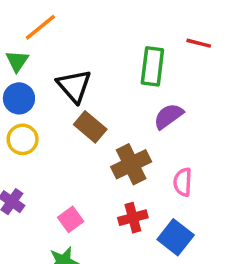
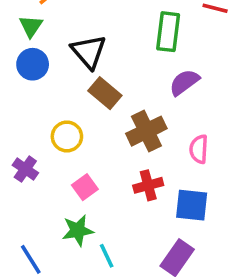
yellow circle: (23, 139) -> (67, 136), moved
blue square: (176, 237) -> (192, 205), turned -32

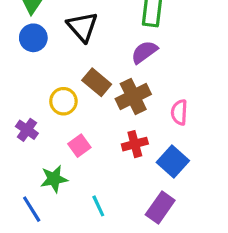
purple semicircle: (184, 82) -> (144, 52), moved
brown rectangle: (105, 93) -> (97, 82), moved
blue square: (192, 205) -> (173, 161), turned 36
green star: (78, 230) -> (54, 179), moved

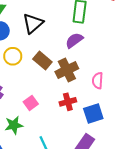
black triangle: (82, 27) -> (33, 23), turned 30
yellow circle: (63, 101) -> (13, 56), moved
blue square: (173, 161) -> (93, 113), turned 30

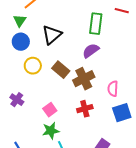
blue square: (93, 113) -> (122, 113), moved
green star: (14, 125) -> (51, 131), moved

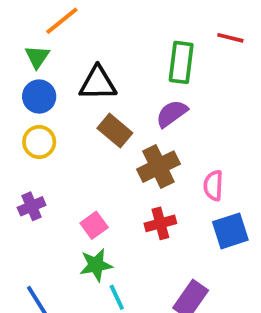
black triangle: (52, 35) -> (98, 83), turned 40
yellow circle: (33, 66) -> (39, 142), moved
brown rectangle: (61, 70) -> (115, 131), moved
purple cross: (17, 100) -> (32, 206), turned 32

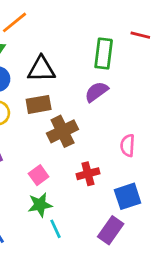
brown rectangle: (115, 131) -> (39, 104), moved, turned -50
brown cross: (158, 167) -> (63, 131), moved
blue square: (230, 231) -> (128, 196), moved

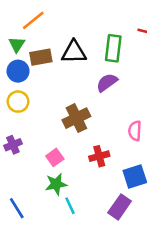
black triangle: (41, 69) -> (74, 52), moved
brown rectangle: (39, 104) -> (41, 57), moved

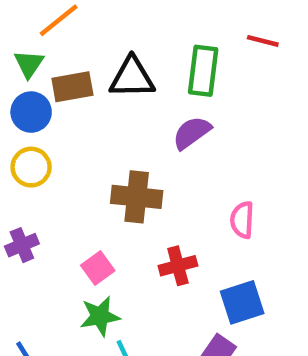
brown cross: (76, 118) -> (137, 197), turned 32

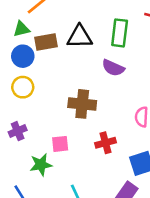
green triangle: (29, 64) -> (21, 29), turned 42
purple semicircle: (192, 133) -> (113, 68), turned -120
pink square: (98, 268) -> (60, 144), turned 30
green star: (100, 316) -> (41, 165), moved

